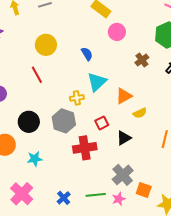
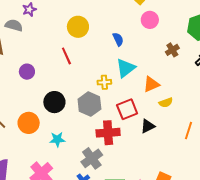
red square: (102, 123) -> (127, 109), size x1.5
gray cross: (123, 175) -> (92, 158), moved

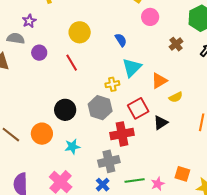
purple circle: (27, 72) -> (39, 53), moved
gray cross: (92, 158) -> (109, 161), turned 30

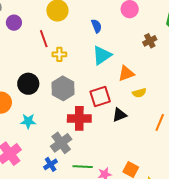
yellow cross: (112, 84) -> (59, 54), moved
gray cross: (109, 161) -> (61, 143), turned -35

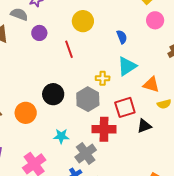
yellow cross: (59, 54) -> (103, 78), moved
orange triangle: (126, 73) -> (151, 85), turned 36
cyan star: (28, 121) -> (61, 136), moved

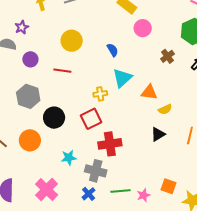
red line: (69, 49) -> (62, 71), turned -54
gray hexagon: (88, 99) -> (28, 96), moved
red square: (125, 107) -> (91, 119), moved
black triangle: (144, 126) -> (158, 134), moved
gray cross: (86, 153) -> (96, 171), turned -30

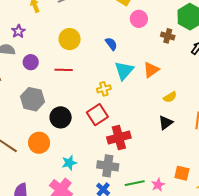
brown cross: (167, 56) -> (168, 36), moved, turned -32
orange triangle: (149, 92) -> (151, 70), moved, turned -36
cyan star: (69, 158) -> (69, 163), moved

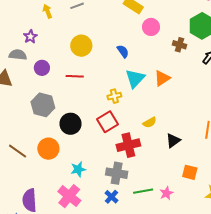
yellow semicircle: (170, 97) -> (150, 122), moved
black triangle: (166, 123) -> (173, 141), moved
orange square: (182, 173) -> (190, 172), moved

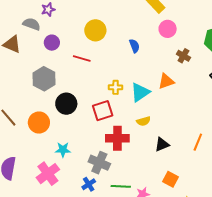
brown cross: (180, 45) -> (183, 56), moved
cyan triangle: (135, 78) -> (140, 92), moved

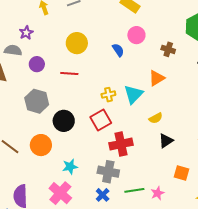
pink circle: (168, 29) -> (136, 35), moved
yellow semicircle: (143, 121) -> (156, 118), moved

